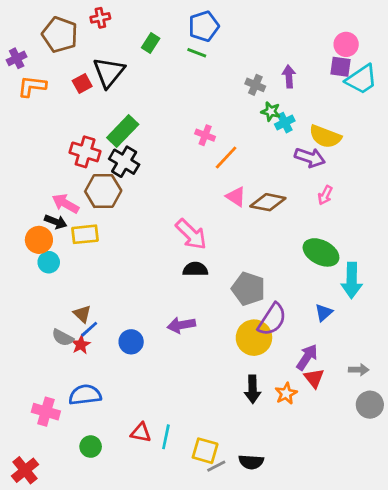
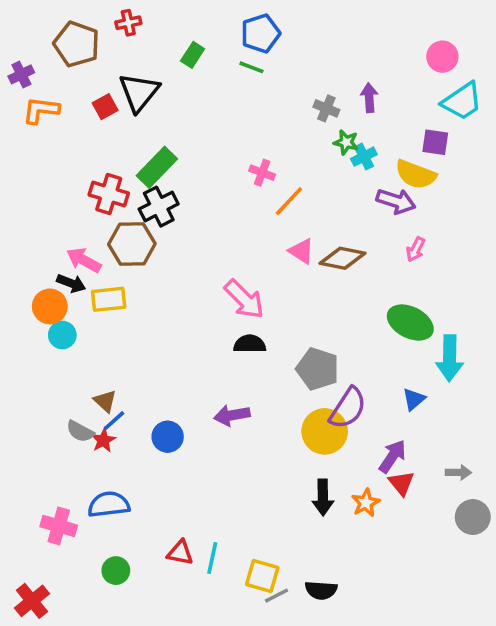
purple square: (341, 67) -> (435, 142), moved
black cross: (124, 162) -> (159, 207), turned 32

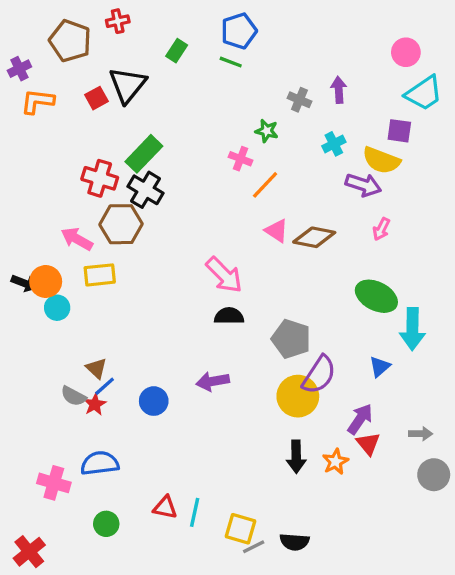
green star: (346, 142) -> (267, 131), moved
black cross: (159, 207) -> (146, 190), turned -32
black arrow: (71, 283) -> (24, 283), moved

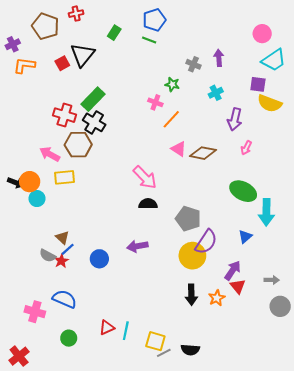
yellow semicircle: (381, 160) -> (270, 103), moved
purple arrow: (363, 185) -> (235, 119), turned 85
blue semicircle: (100, 463) -> (64, 299), turned 30
red triangle: (165, 507) -> (107, 328), turned -35

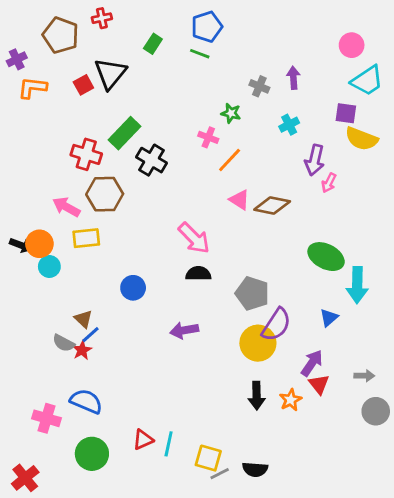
black cross: (94, 122) -> (152, 160), moved
pink arrow: (246, 148) -> (329, 183), moved
blue circle: (99, 259) -> (133, 288), moved
green circle: (69, 338) -> (92, 454), size x1.5

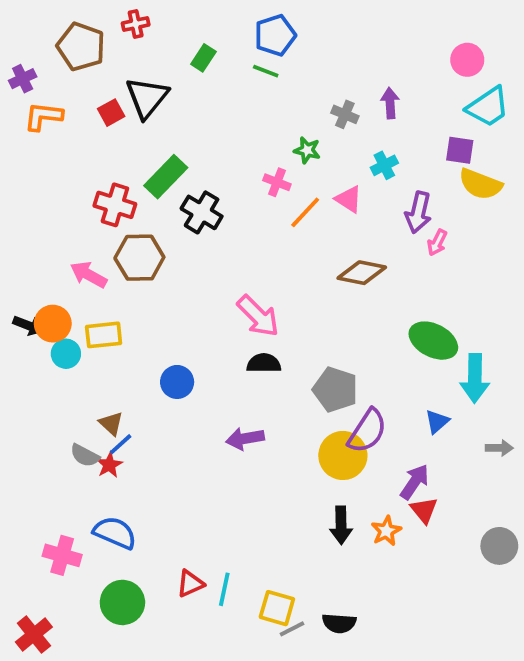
pink triangle: (239, 200) -> (349, 199), moved
yellow rectangle: (86, 238) -> (104, 335), moved
gray arrow: (364, 376) -> (499, 448), moved

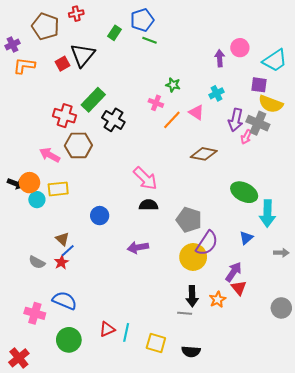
blue pentagon: (275, 35) -> (142, 20), moved
pink circle: (467, 60) -> (240, 48), moved
gray cross: (345, 114) -> (258, 123), moved, size x1.5
gray semicircle: (85, 455) -> (37, 262), moved
gray line: (292, 629) -> (185, 313), moved, turned 32

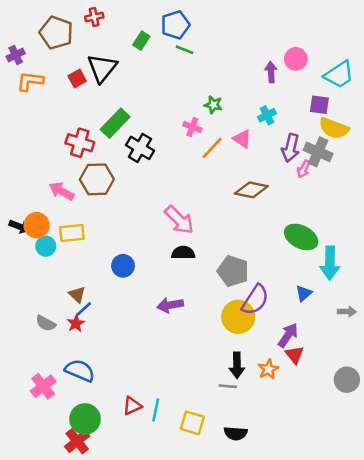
pink cross: (35, 313) -> (43, 386), turned 36
red cross: (19, 358) -> (77, 441), moved

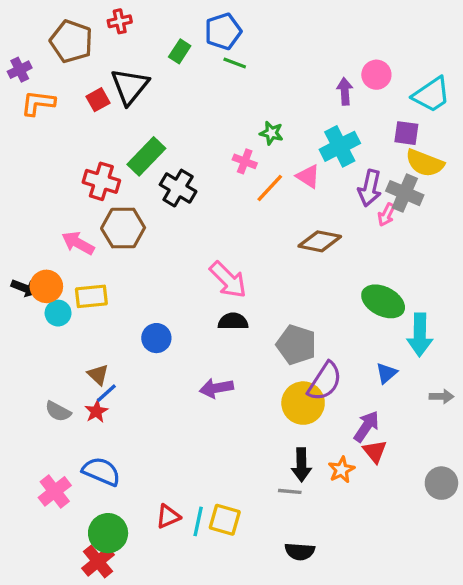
cyan cross: (267, 115) -> (340, 146), size x1.6
yellow square: (192, 423) -> (225, 520), moved

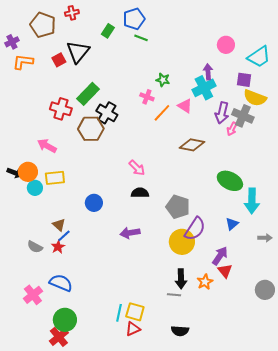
purple arrow: (345, 91) -> (208, 72), moved
brown hexagon: (123, 228) -> (91, 129), moved
pink arrow: (228, 280) -> (137, 168), size x0.7
red triangle: (168, 516) -> (133, 329), moved

